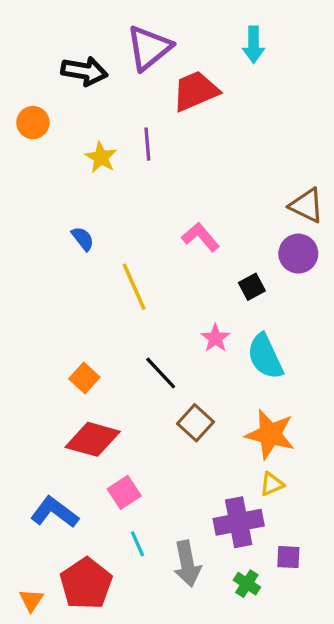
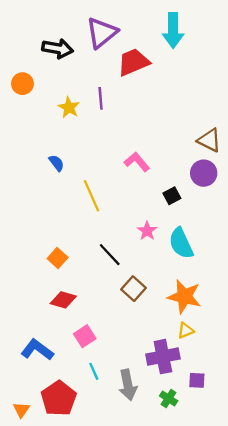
cyan arrow: (254, 45) -> (173, 30), size x1.4
red diamond: (93, 439) -> (63, 300), size x0.7

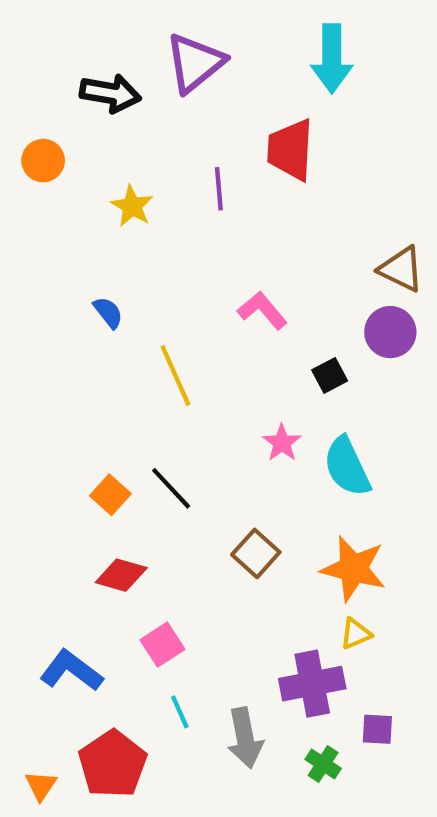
red trapezoid: (133, 62) -> (291, 150), moved, turned -64
purple line: (101, 98) -> (219, 189), moved
black line: (110, 255) -> (171, 488), moved

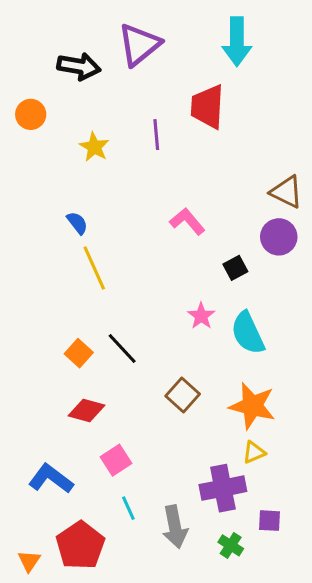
yellow line: (175, 375) -> (94, 268), moved

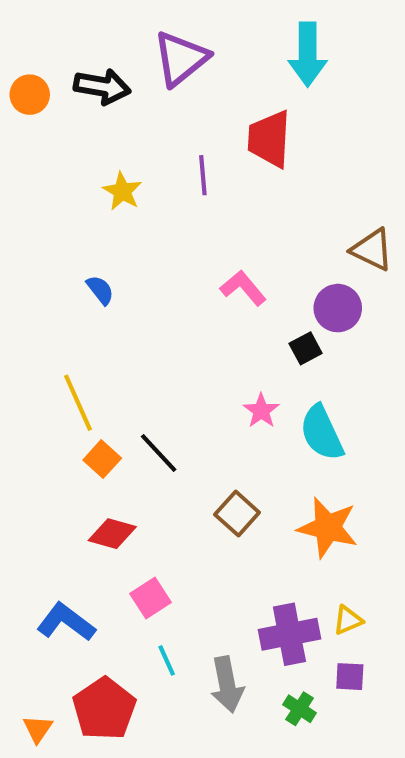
orange circle: (31, 114) -> (30, 95), moved
purple circle: (279, 237) -> (338, 308), moved
yellow line: (94, 268) -> (78, 403), moved
yellow triangle: (254, 452) -> (348, 620), moved

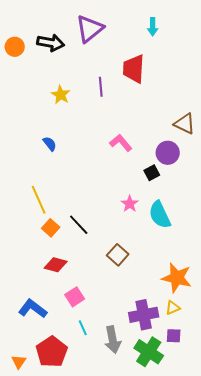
cyan arrow: (308, 54) -> (153, 27), size x0.6
orange star: (328, 528) -> (177, 278), moved
green cross: (300, 709) -> (149, 352), size x1.8

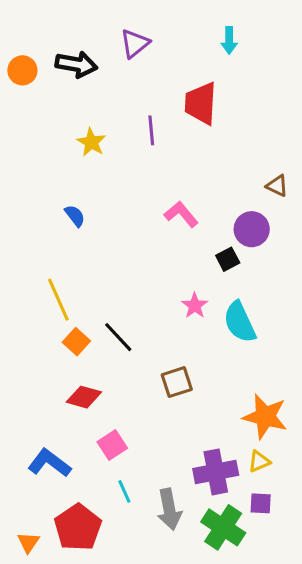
purple triangle: (90, 29) -> (135, 43), size x0.7
brown triangle: (185, 124) -> (277, 186), size x0.7
brown square: (118, 255) -> (177, 382), turned 30

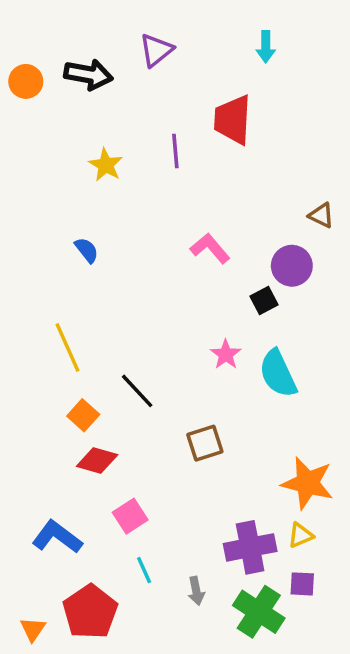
orange square: (76, 342) -> (83, 415), moved
gray arrow: (169, 509) -> (196, 591), size x0.6

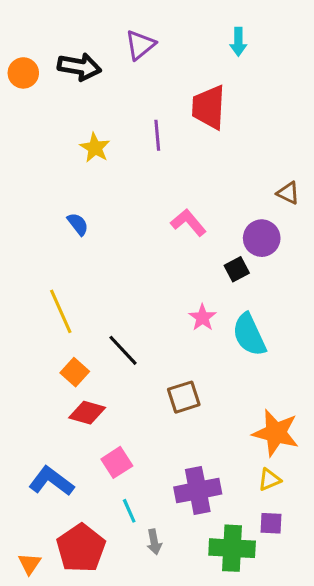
purple cross: (250, 547) -> (198, 491), moved
gray arrow: (196, 591) -> (154, 542), moved
green cross: (259, 612) -> (232, 548), turned -30

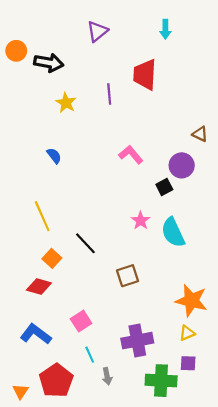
black arrow: (79, 67) -> (49, 63), moved
red diamond: (87, 413) -> (39, 286), moved

